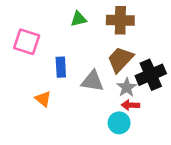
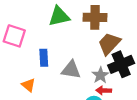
green triangle: (79, 19) -> (59, 16), size x1.5
brown trapezoid: (120, 60) -> (109, 44), moved

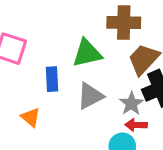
green triangle: (59, 16) -> (87, 53), moved
gray triangle: (71, 70) -> (90, 96), turned -36

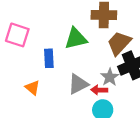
gray triangle: (90, 96) -> (78, 84), moved
red arrow: (136, 125) -> (99, 90), moved

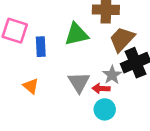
blue rectangle: (49, 58) -> (41, 47), moved
gray triangle: (78, 84) -> (79, 82), turned -35

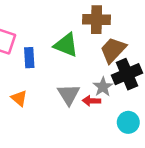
green triangle: (76, 34) -> (66, 45), turned 35
cyan circle: (105, 109) -> (128, 122), moved

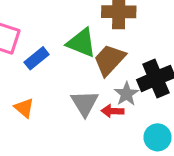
brown trapezoid: (113, 50) -> (109, 60), moved
blue rectangle: (29, 58) -> (37, 58), turned 54

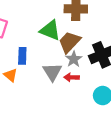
blue rectangle: (37, 58) -> (22, 56), moved, turned -49
gray star: (126, 94) -> (74, 59), moved

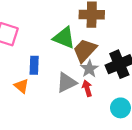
gray triangle: (52, 72) -> (66, 83), turned 36
red arrow: (72, 77) -> (87, 88), turned 72

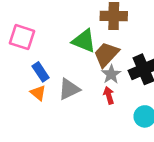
blue rectangle: (34, 65) -> (41, 72), moved, turned -36
gray triangle: (66, 83) -> (69, 89), moved

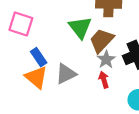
green triangle: (84, 41) -> (80, 27), turned 30
orange triangle: (38, 93) -> (36, 77), size x1.5

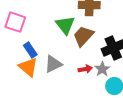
gray star: (106, 60) -> (102, 69), moved
red arrow: (104, 80) -> (85, 69), turned 96

